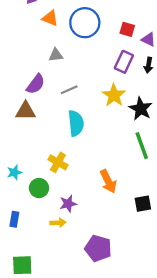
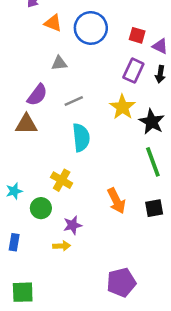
black square: (143, 204) -> (154, 208), moved
purple pentagon: (98, 248) -> (121, 282), moved, turned -30

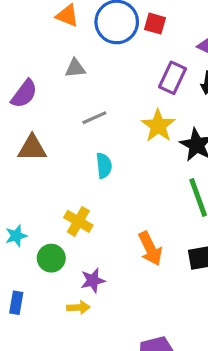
red square: (137, 35) -> (155, 24), moved
purple semicircle: (37, 95) -> (24, 94), moved
cyan semicircle: (81, 138) -> (104, 166), size x0.7

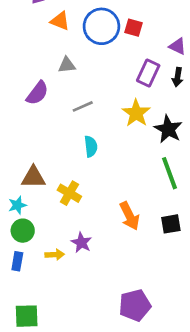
purple semicircle: (24, 94) -> (37, 93), moved
brown triangle: (32, 148) -> (33, 177), moved
green circle: (51, 258) -> (23, 231), moved
purple star: (93, 280) -> (81, 243), turned -30
yellow arrow: (78, 308) -> (55, 255), moved

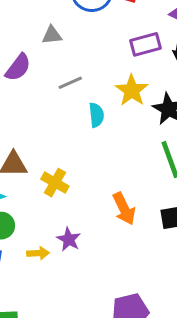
purple rectangle: (148, 73) -> (146, 44), turned 50
cyan semicircle: (91, 146) -> (96, 115), moved

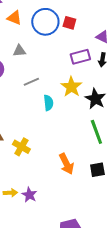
purple star: (69, 239) -> (29, 195), moved

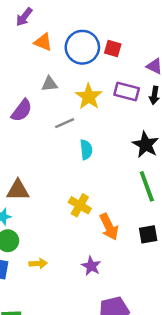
purple rectangle: (80, 57) -> (127, 91), turned 30
yellow star: (71, 87) -> (89, 97), moved
yellow cross: (21, 147) -> (80, 205), moved
purple star: (29, 195) -> (91, 266), moved

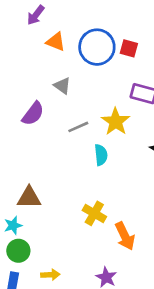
gray triangle: (49, 84) -> (62, 86), turned 42
yellow star: (89, 97) -> (116, 122), moved

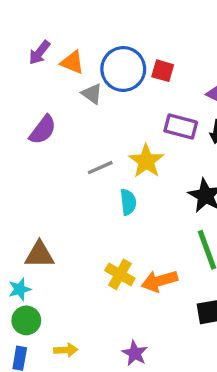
purple arrow: (36, 15) -> (39, 53), moved
gray triangle: (62, 86) -> (92, 94), moved
purple semicircle: (33, 114) -> (43, 130), moved
orange arrow: (125, 236) -> (159, 281), moved, turned 100

